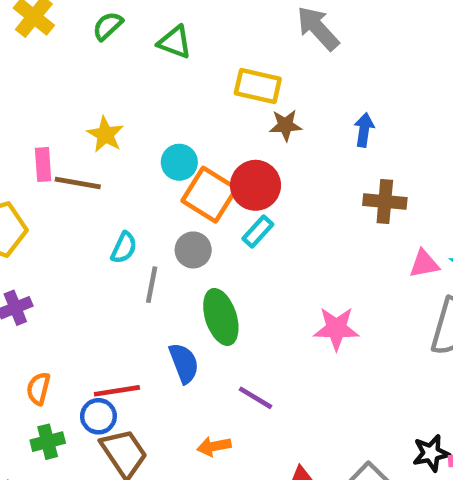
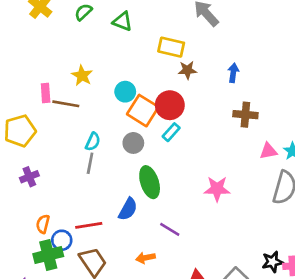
gray line: (152, 285) -> (90, 163), moved
blue semicircle: (184, 363) -> (128, 209), turned 50
blue circle: (98, 416) -> (62, 240), moved
green cross: (48, 442) -> (48, 255), size x1.5

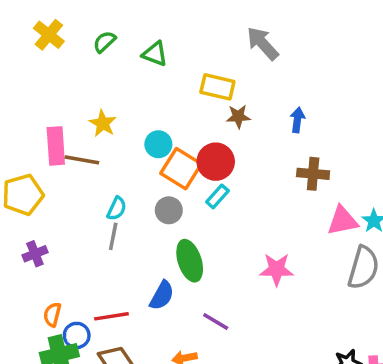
pink rectangle: (46, 93) -> (56, 146), size x1.5
pink triangle: (268, 151) -> (343, 221), size x1.4

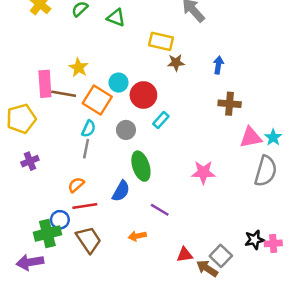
red circle: (216, 162) -> (143, 95), moved
orange square: (181, 169) -> (97, 100), moved
orange semicircle: (52, 315) -> (76, 185), moved, turned 35

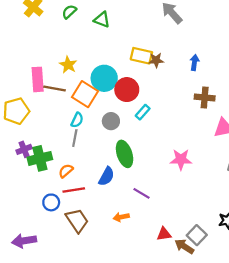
yellow rectangle: (161, 41) -> (141, 56), moved
cyan circle: (119, 83) -> (104, 78), size x1.5
green cross: (47, 233) -> (40, 158), moved

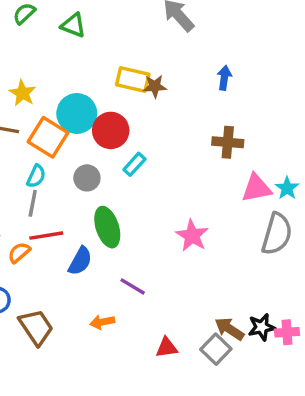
blue arrow: (194, 62) -> (224, 78), moved
pink star: (181, 160) -> (192, 236), turned 30
red line: (74, 190) -> (46, 236), moved
brown arrow: (184, 246) -> (229, 329), moved

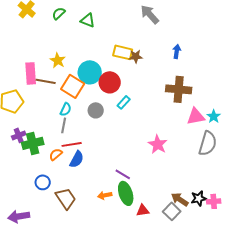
brown cross: (228, 142) -> (179, 89), size x1.4
green ellipse: (107, 227) -> (126, 193), moved
blue semicircle: (80, 261) -> (77, 159), moved

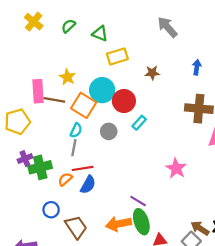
yellow rectangle: (123, 52) -> (117, 56), moved, turned -30
orange arrow: (105, 195) -> (118, 224), size x1.6

